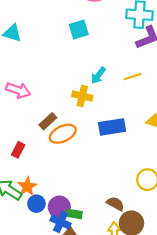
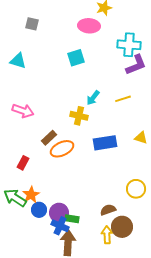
brown semicircle: (115, 204) -> (108, 210), turned -49

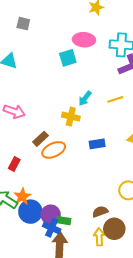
pink ellipse: (89, 26) -> (84, 40), moved
blue rectangle: (105, 143) -> (97, 144), size x0.7
blue circle: (39, 210) -> (30, 212), size x1.5

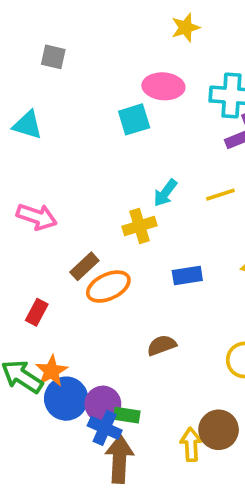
yellow cross: (71, 117) -> (140, 226), turned -30
brown semicircle: (100, 212) -> (162, 345), moved

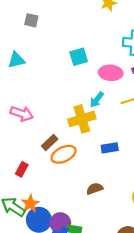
pink ellipse: (163, 86) -> (111, 73), moved
cyan triangle: (28, 125) -> (16, 60), turned -30
yellow cross: (140, 226) -> (82, 119), size x1.4

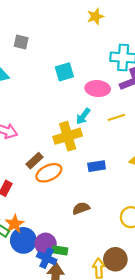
gray square: (31, 20) -> (21, 42), moved

